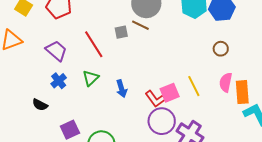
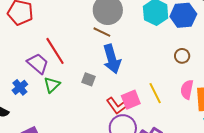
gray square: (121, 32) -> (88, 79), moved, turned 32
purple trapezoid: (56, 51) -> (38, 64), moved
blue arrow: (122, 89) -> (112, 59), moved, size x1.6

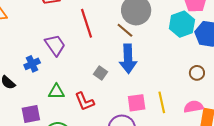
red line: (55, 51) -> (86, 23), moved
green triangle: (52, 85) -> (56, 92), moved, turned 30
pink semicircle: (187, 90) -> (193, 107), turned 54
red L-shape: (117, 106) -> (84, 101), moved

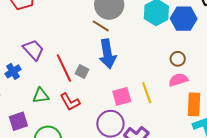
red line: (86, 23) -> (64, 68), moved
pink semicircle: (193, 107) -> (178, 80), moved

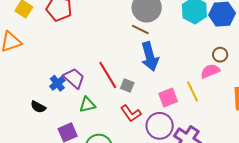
purple trapezoid: (33, 50) -> (74, 78), moved
gray square: (82, 71) -> (127, 86), moved
pink semicircle: (178, 80) -> (210, 71), moved
red L-shape: (70, 102) -> (131, 113), moved

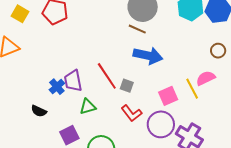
blue arrow: (150, 57) -> (148, 56), turned -60
pink semicircle: (210, 71) -> (206, 78), moved
purple trapezoid: (74, 78) -> (73, 81), turned -140

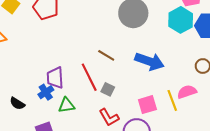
brown line: (137, 29) -> (106, 55), moved
blue arrow: (148, 56) -> (150, 61), moved
blue cross: (57, 87) -> (46, 92), moved

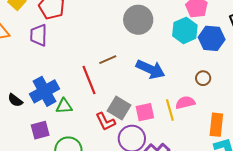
brown line: (106, 55) -> (108, 60), turned -60
purple trapezoid: (55, 78) -> (39, 35), moved
gray square: (108, 89) -> (119, 108), moved, size x1.6
blue cross: (46, 92) -> (45, 91), size x1.8

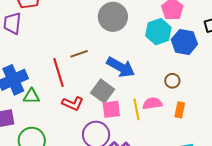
gray square: (119, 108) -> (103, 91), moved
red L-shape: (105, 122) -> (73, 103), moved, turned -45
orange rectangle: (216, 125) -> (180, 110), moved, size x0.7

